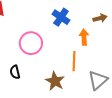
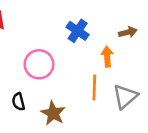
gray triangle: (98, 80) -> (125, 97), moved
brown star: (55, 81) -> (53, 113), moved

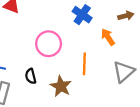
orange arrow: (107, 57) -> (108, 37), turned -30
orange line: (94, 88) -> (84, 64), moved

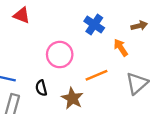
orange line: (84, 64) -> (97, 75), turned 65

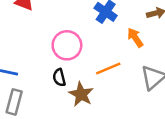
black semicircle: (41, 88) -> (59, 78), moved

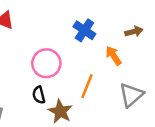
orange line: (108, 69) -> (87, 86), turned -45

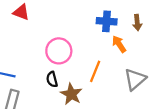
blue cross: (84, 30) -> (107, 21), moved, turned -30
brown arrow: (134, 32) -> (137, 22), turned 98

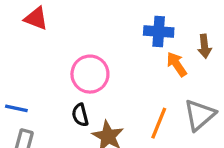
brown arrow: (137, 22) -> (204, 46), moved
orange line: (95, 71) -> (159, 123), moved

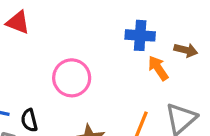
brown arrow: (204, 46) -> (186, 50), turned -70
black semicircle: (80, 115) -> (29, 120), moved

